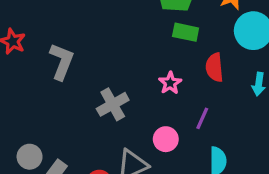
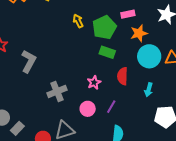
pink circle: (166, 139) -> (88, 109), moved

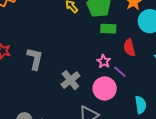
purple line: (111, 107) -> (120, 72), moved, turned -64
pink circle: (88, 109) -> (105, 88), size x1.5

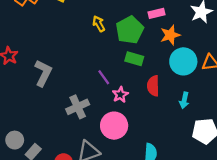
purple line: (120, 72) -> (104, 77), moved

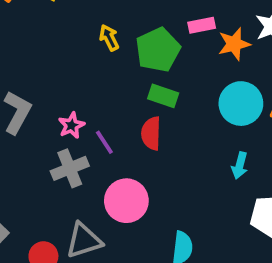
orange star: (170, 35) -> (234, 44), moved
purple line: (104, 77) -> (104, 142), moved
red semicircle: (153, 86) -> (151, 133), moved
pink star: (120, 95) -> (71, 125), moved

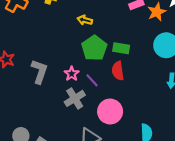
yellow arrow: (109, 38) -> (85, 20), turned -40
green pentagon: (158, 50) -> (94, 48), moved

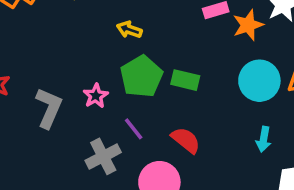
red semicircle: (118, 71) -> (186, 140), moved, turned 132
pink star: (72, 74) -> (96, 96), moved

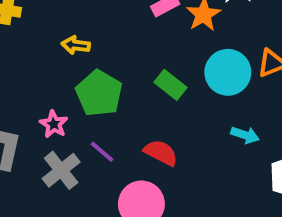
green rectangle: (185, 80) -> (171, 85), moved, turned 36
cyan arrow: (264, 139) -> (245, 135), turned -70
gray cross: (103, 156) -> (61, 170), moved

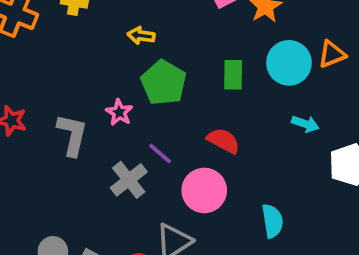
green rectangle: (171, 85) -> (233, 75), turned 52
purple line: (102, 152) -> (160, 154), moved
gray cross: (61, 170) -> (129, 180), moved

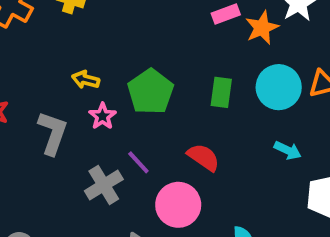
yellow arrow: (141, 36) -> (86, 80), moved

